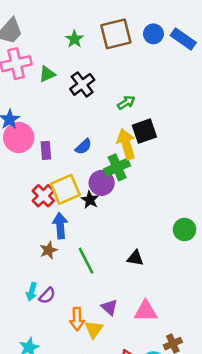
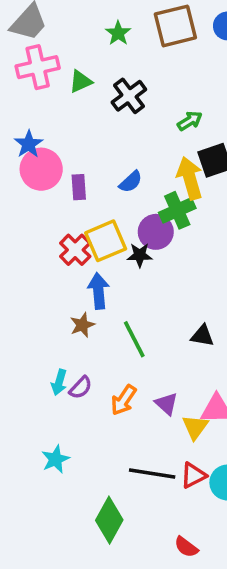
black star: (90, 200) -> (140, 255), turned -30
orange arrow: (77, 319) -> (124, 400), moved, turned 35
yellow triangle: (94, 329) -> (195, 427), moved

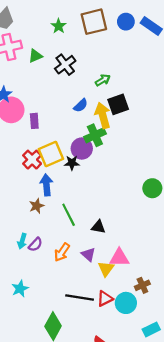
blue semicircle: (131, 182) -> (81, 105), moved
black triangle: (202, 336) -> (98, 227), moved

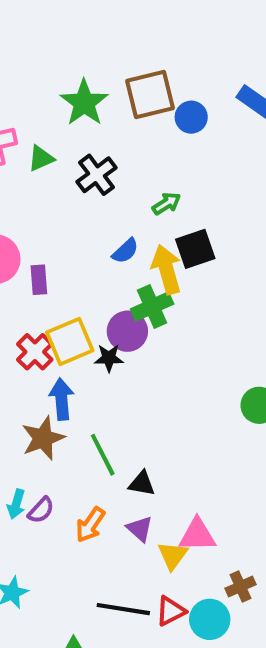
blue circle: (126, 22) -> (191, 117), moved
green star: (59, 26) -> (84, 103), size x1.6
brown star: (37, 206) -> (43, 438), size x1.5
black triangle: (98, 227) -> (142, 483), moved

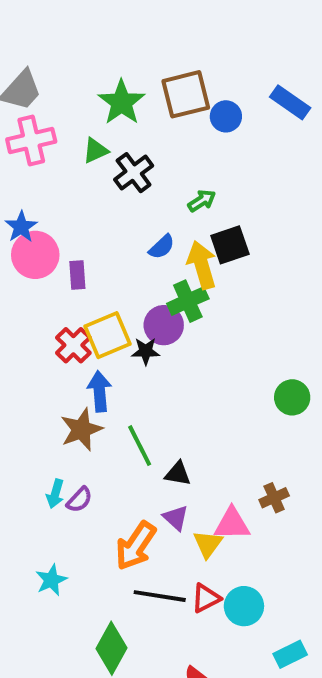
green triangle: (41, 158) -> (95, 151), moved
orange arrow: (90, 525) -> (136, 546), moved, size x1.4
brown cross: (241, 586) -> (274, 498), moved

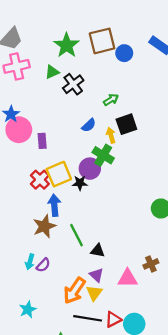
yellow arrow: (202, 265) -> (111, 135), size x0.6
green cross: (188, 301) -> (103, 155), turned -35
yellow triangle: (208, 544) -> (94, 293), moved

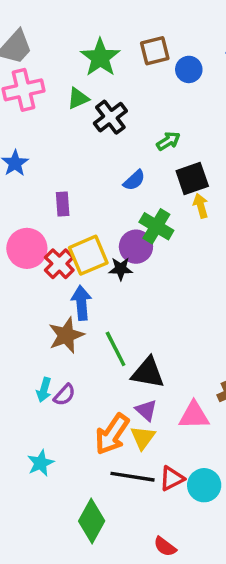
brown square: (102, 41) -> (155, 51), size x0.7
pink circle: (19, 130) -> (27, 248), moved
yellow arrow: (111, 135) -> (201, 206), moved
black triangle: (98, 251) -> (148, 373), size x1.5

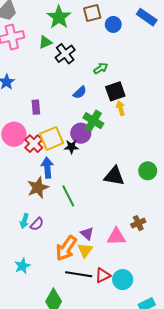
black triangle: (148, 373) -> (114, 176), moved

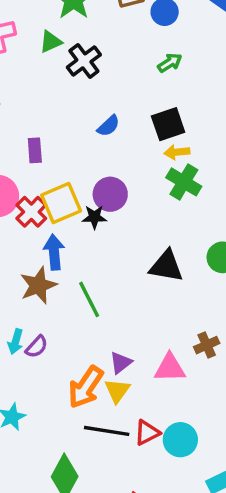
green arrow: (101, 68) -> (170, 63), moved
yellow arrow: (121, 108) -> (177, 152), turned -80
green cross: (93, 121) -> (184, 182), moved
purple triangle: (87, 234) -> (121, 363), turned 40

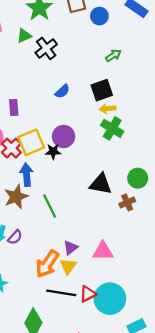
green arrow: (170, 63) -> (113, 55), moved
brown cross: (207, 345) -> (127, 202), moved
cyan circle: (180, 440) -> (110, 299), size x1.4

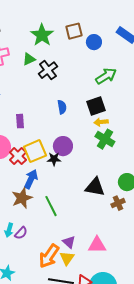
green arrow: (113, 55) -> (106, 76), size x1.5
blue semicircle: (62, 91) -> (62, 107), turned -56
blue arrow: (26, 175) -> (31, 179), turned 30
purple triangle: (70, 248) -> (69, 242), turned -40

